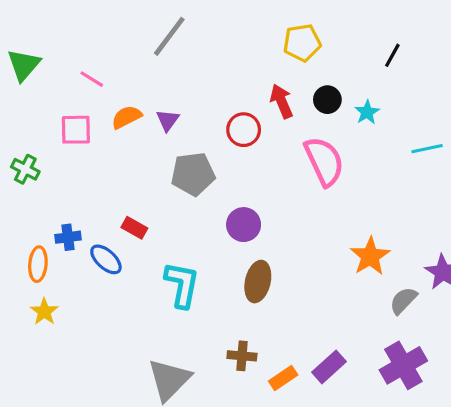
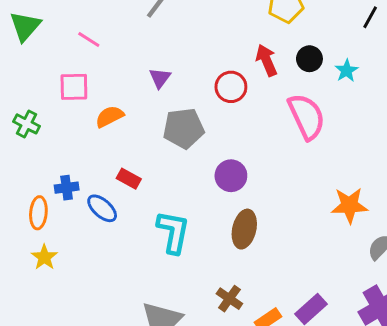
orange semicircle: (127, 117) -> (110, 116), moved
orange star: (370, 256) -> (349, 205), turned 30
brown cross: (242, 356) -> (229, 299), turned 30

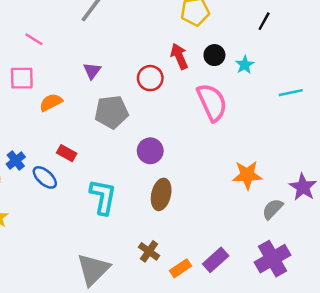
blue cross: (67, 188) -> (16, 160), turned -30

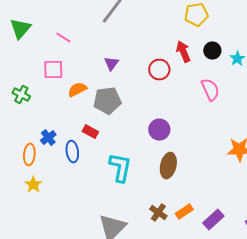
pink semicircle: (212, 102) -> (210, 90), size x0.7
gray pentagon: (111, 112) -> (107, 101), moved
blue ellipse: (45, 177) -> (72, 152), turned 40
orange rectangle: (181, 268) -> (184, 212), moved

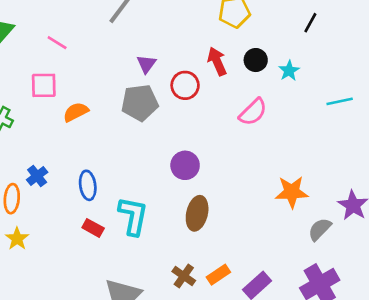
purple triangle: (111, 64) -> (146, 64), moved
pink semicircle: (210, 90) -> (253, 112), turned 70
gray pentagon: (107, 101) -> (140, 103), moved
red rectangle: (90, 132) -> (93, 228), moved
blue ellipse: (72, 152) -> (88, 185), moved

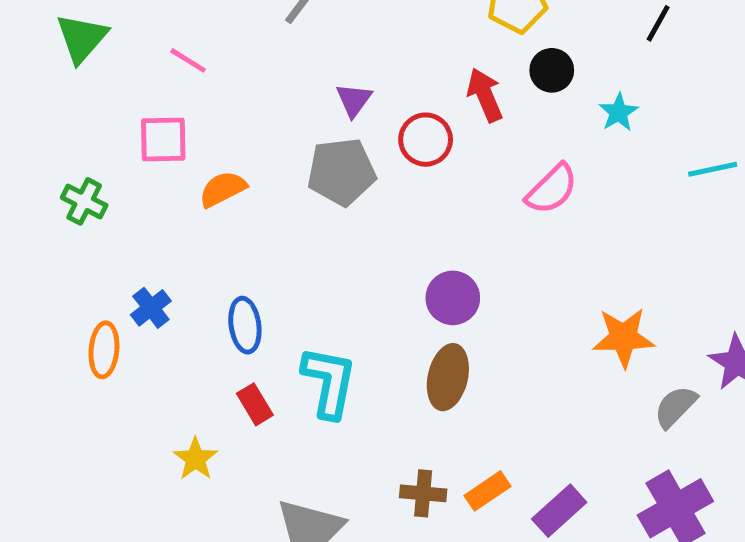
black circle: (256, 60) -> (552, 70), moved
purple circle: (185, 165) -> (453, 298), moved
red rectangle: (93, 228) -> (255, 404), turned 30
yellow star: (17, 239) -> (195, 459), moved
brown cross: (184, 276) -> (423, 493), turned -30

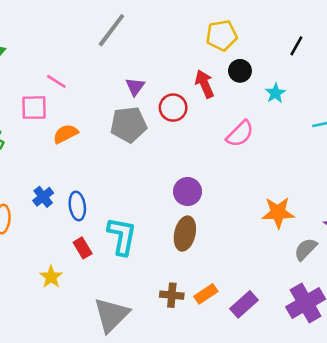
pink line: (188, 60) -> (56, 81), moved
blue cross: (151, 308) -> (43, 197), moved

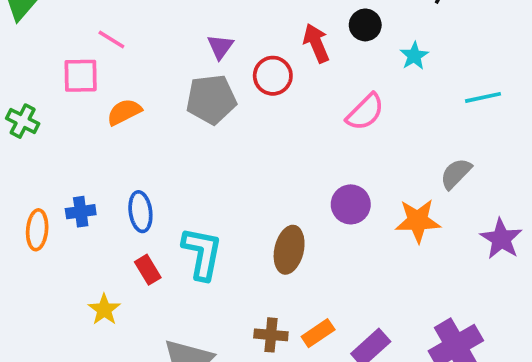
purple circle: (188, 192) -> (351, 204), moved
blue cross: (43, 197) -> (81, 212), moved, turned 30
gray semicircle: (306, 249) -> (456, 174), moved

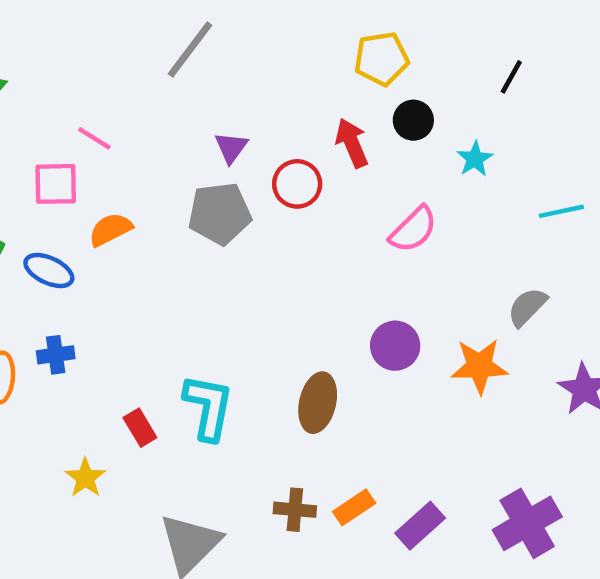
blue ellipse: (140, 212) -> (49, 271), moved, turned -57

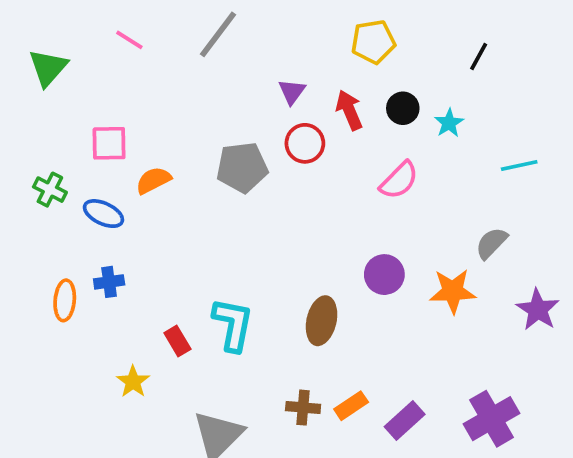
black circle: (413, 120) -> (403, 108), moved
pink line: (94, 138) -> (129, 40), moved
purple triangle: (231, 148) -> (292, 92), moved

